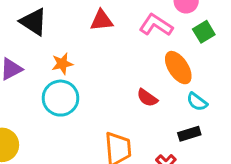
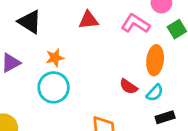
orange ellipse: (178, 68) -> (155, 60), turned 40
cyan semicircle: (197, 102) -> (155, 93), moved, turned -84

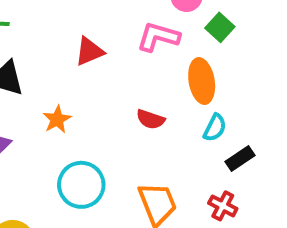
cyan circle: (54, 87) -> (81, 185), moved
red semicircle: (128, 87) -> (151, 119), moved

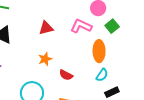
orange star: (57, 119) -> (45, 59), moved
red semicircle: (151, 119) -> (66, 75), moved

